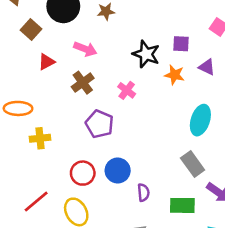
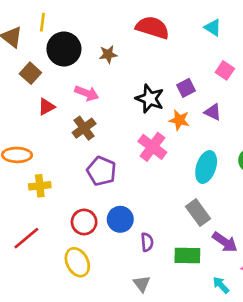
purple square: (181, 44) -> (186, 88), turned -30
pink cross: (127, 90) -> (152, 147), moved, size x1.5
red line: (36, 202) -> (26, 238), moved

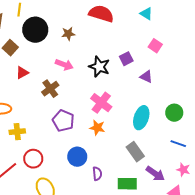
pink arrow: (87, 93) -> (64, 65), moved
orange star: (179, 120) -> (97, 128), moved
red circle: (84, 222) -> (33, 159), moved

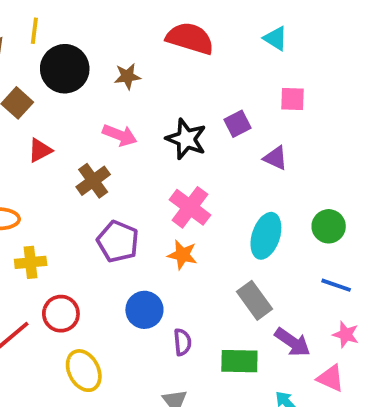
pink square: (155, 46) -> (293, 99), turned -32

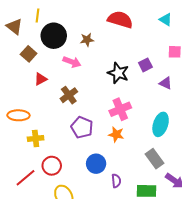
pink arrow: (120, 135) -> (72, 62), moved
pink cross: (190, 207) -> (120, 109), turned 30

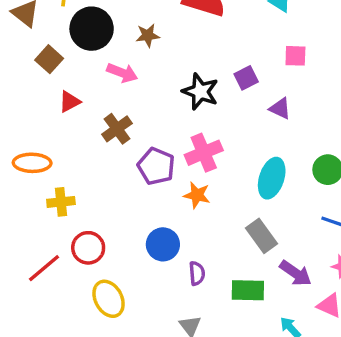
purple pentagon: (82, 127) -> (156, 166), moved

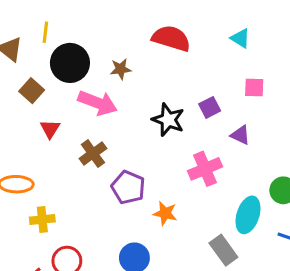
pink arrow: (122, 73) -> (98, 103), size x1.4
red triangle: (69, 102) -> (50, 129), turned -30
pink cross: (204, 153) -> (205, 169), moved
cyan ellipse: (272, 178) -> (248, 215), moved

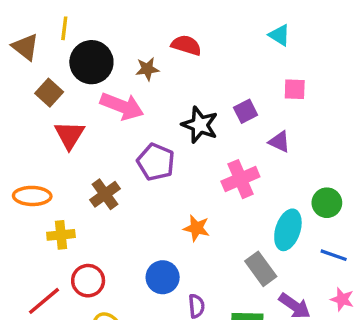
red semicircle: (171, 38) -> (186, 45), moved, size x0.7
red triangle: (50, 129) -> (69, 135), size x1.4
brown cross: (93, 153) -> (105, 194), moved
purple pentagon: (128, 187) -> (156, 162), moved

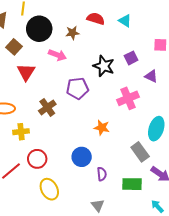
cyan triangle: (279, 35) -> (125, 21), moved
pink arrow: (122, 106) -> (57, 55), size x0.7
purple pentagon: (156, 162) -> (78, 88), turned -30

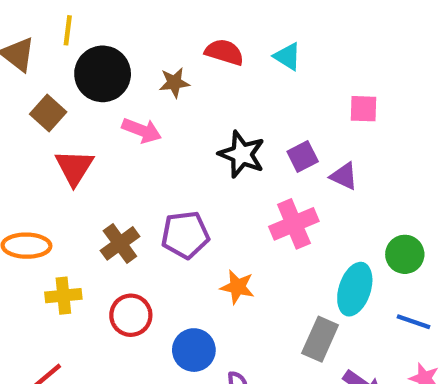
purple square: (131, 58) -> (303, 156), moved
purple pentagon: (78, 88) -> (185, 235), moved
gray rectangle: (140, 152) -> (320, 339), turned 60
red circle: (37, 159) -> (131, 315), moved

